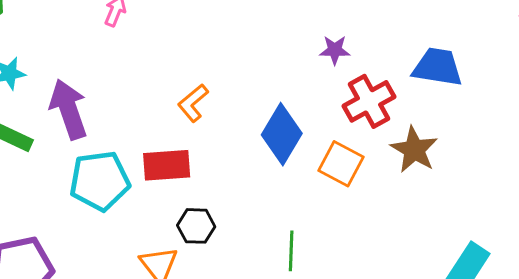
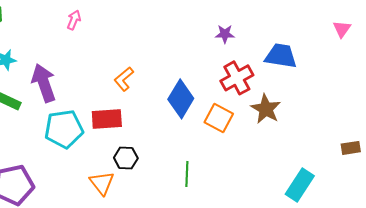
purple star: (335, 50) -> (225, 34), moved

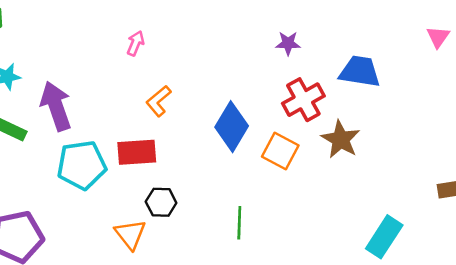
pink arrow: (74, 20) -> (135, 43), moved

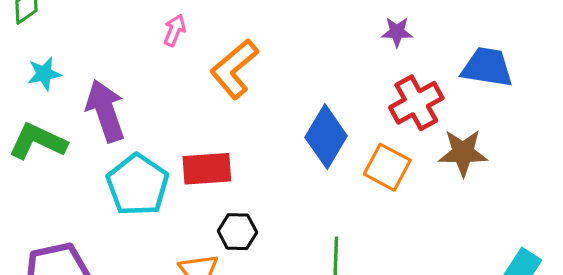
pink arrow: (135, 43) -> (175, 30), moved
orange L-shape: (159, 101) -> (234, 69), moved, size x1.5
brown star: (341, 139) -> (463, 153), turned -30
cyan pentagon: (82, 165) -> (138, 185), turned -30

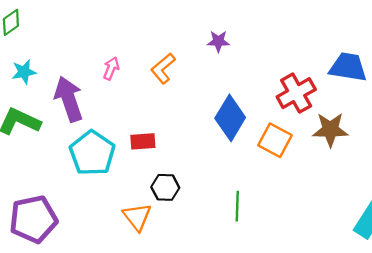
pink arrow: (175, 30) -> (111, 68), moved
purple star: (397, 32) -> (218, 41), moved
orange L-shape: (234, 69) -> (163, 68), size x0.7
red rectangle: (207, 169) -> (143, 141), size x0.7

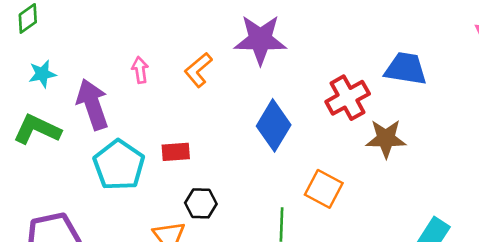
purple star: (218, 41) -> (260, 40), size x2.0
pink arrow: (111, 68) -> (140, 70), turned -30
orange square: (275, 140) -> (324, 189), moved

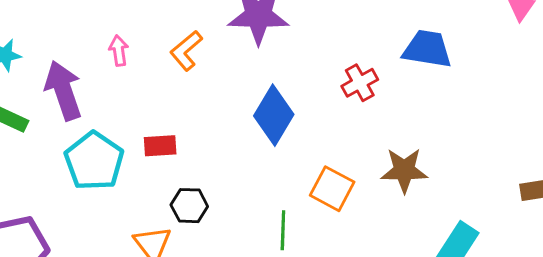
red cross: (348, 98) -> (360, 83), size x0.7
brown star: (386, 139) -> (404, 170), moved

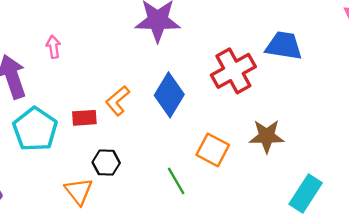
orange L-shape: (186, 51) -> (118, 101), moved
red cross: (360, 83) -> (233, 71), size x1.6
green line: (283, 230) -> (176, 181), turned -32

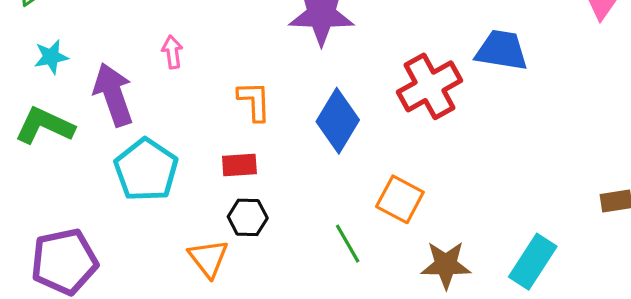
orange L-shape: (118, 101) -> (254, 101), moved, turned 128
red rectangle: (84, 118) -> (239, 165), moved
brown star: (267, 136) -> (446, 265), moved

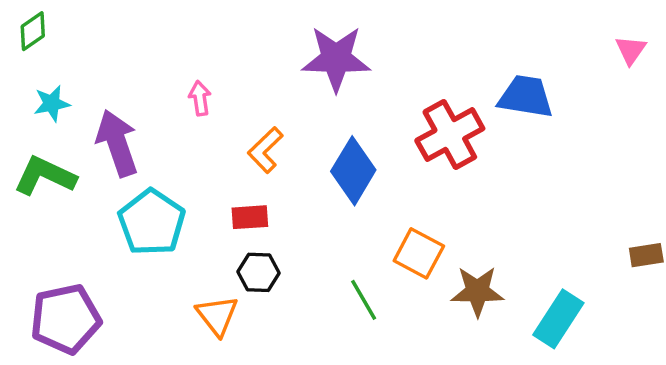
pink arrow: (172, 52) -> (200, 98), moved
orange L-shape: (254, 101) -> (265, 150), turned -132
brown star: (446, 265) -> (477, 291), moved

